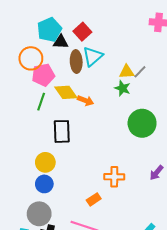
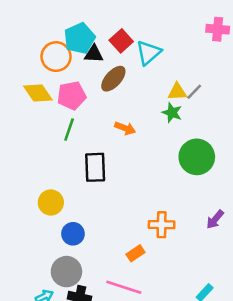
cyan triangle: (93, 56) -> (149, 53), moved
orange circle: (31, 58) -> (56, 57), moved
brown ellipse: (76, 62) -> (113, 79), turned 45
yellow diamond: (66, 92) -> (38, 93), moved
yellow circle: (45, 162) -> (51, 202), moved

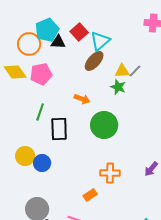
brown ellipse: (113, 79) -> (94, 61), moved
green line: (69, 130) -> (40, 112), moved
green circle: (197, 157) -> (104, 125), moved
blue circle: (73, 234) -> (42, 163), moved

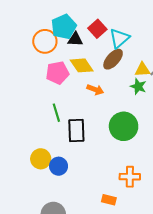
yellow diamond: (15, 72) -> (82, 65), moved
orange arrow: (82, 99) -> (95, 90), moved
green line: (40, 112) -> (56, 113), turned -36
orange rectangle: (90, 195) -> (109, 200), turned 48

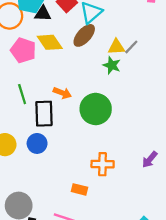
pink pentagon: (57, 73) -> (23, 50), turned 30
orange arrow: (95, 90) -> (62, 93), moved
blue circle: (59, 166) -> (37, 143), moved

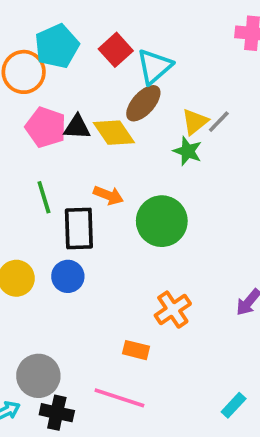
black triangle: (43, 14) -> (77, 127), moved
yellow diamond: (50, 42) -> (114, 133), moved
yellow triangle: (116, 47) -> (195, 122), turned -36
orange cross: (103, 164) -> (173, 310), turned -35

